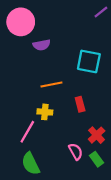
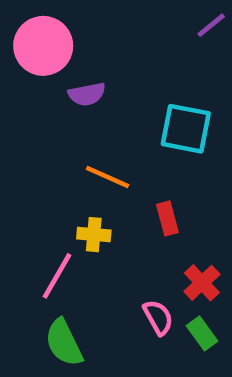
orange line: (51, 85) -> (108, 177), turned 35

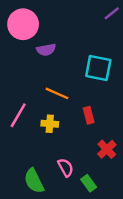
pink line: (57, 276) -> (18, 115), moved
pink semicircle: (158, 317) -> (66, 167), moved
green rectangle: (202, 333) -> (89, 183), moved

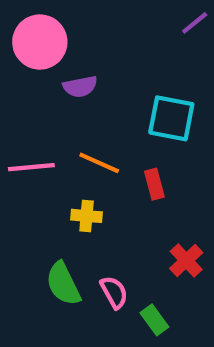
pink line: (18, 115) -> (31, 167), moved, turned 55
red rectangle: (89, 115) -> (154, 184), moved
green semicircle: (34, 181) -> (63, 284), moved

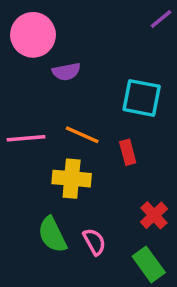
yellow cross: (87, 216) -> (72, 179), size x1.5
green rectangle: (154, 320) -> (149, 264), moved, size x1.4

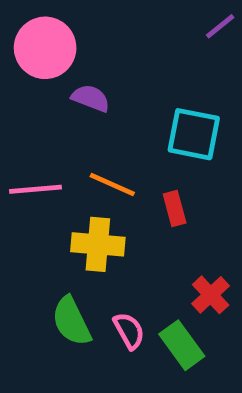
purple semicircle: (66, 72) -> (91, 98), turned -148
green rectangle: (149, 264) -> (182, 345), moved

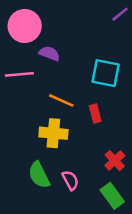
pink line: (35, 189) -> (19, 74), moved
green rectangle: (182, 345) -> (112, 196), moved

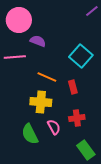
cyan square: (106, 73) -> (81, 56), turned 30
red cross: (115, 161) -> (77, 118), moved, turned 35
pink semicircle: (70, 180) -> (54, 127), moved

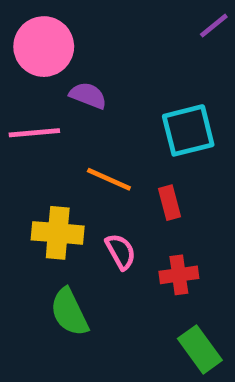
cyan square: (81, 56) -> (188, 130), turned 35
yellow cross: (41, 102) -> (58, 233), moved
pink semicircle: (54, 127) -> (121, 252), moved

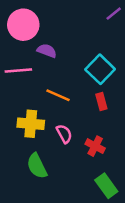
cyan square: (188, 130) -> (100, 69), turned -32
red rectangle: (170, 203) -> (101, 102), moved
red cross: (179, 275) -> (95, 146), turned 36

